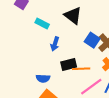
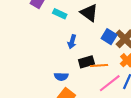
cyan rectangle: (42, 23) -> (60, 14), moved

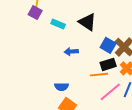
blue arrow: (72, 42) -> (71, 52), turned 72
black rectangle: (86, 62) -> (108, 64), moved

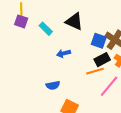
cyan rectangle: (58, 24) -> (46, 29), turned 32
blue semicircle: (62, 87) -> (53, 85), moved

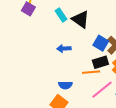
cyan rectangle: (46, 29) -> (61, 15), moved
blue semicircle: (53, 85) -> (65, 85), moved

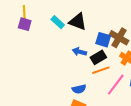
blue arrow: (64, 49) -> (79, 52), moved, turned 32
black rectangle: (100, 62) -> (98, 57), moved

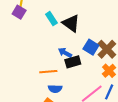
black rectangle: (98, 57) -> (73, 62), moved
orange line: (101, 70) -> (48, 72), moved

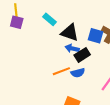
black triangle: (71, 23) -> (70, 33), moved
blue semicircle: (55, 89) -> (78, 73), moved

